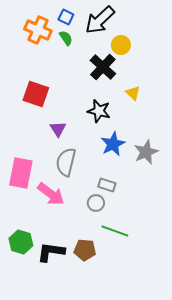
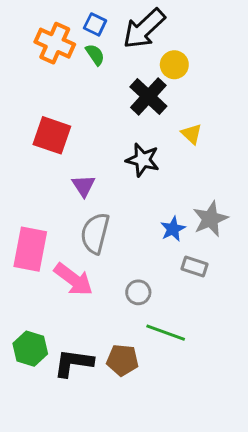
blue star: (113, 144) -> (173, 229), moved, size x0.7
gray rectangle: (107, 185) -> (194, 266), moved

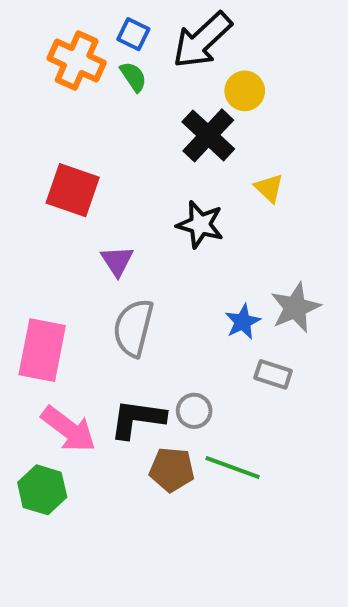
pink arrow: (73, 279) -> (69, 429), moved
brown pentagon: (122, 360) -> (172, 470), moved
black L-shape: (73, 363) -> (137, 419), moved

